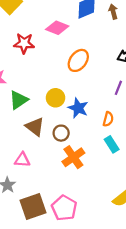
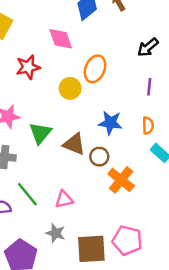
pink diamond: (57, 28) -> (61, 39), turned 65
yellow circle: (56, 98) -> (70, 88), moved
brown triangle: (35, 127) -> (74, 144), moved
brown square: (33, 207) -> (91, 249), turned 32

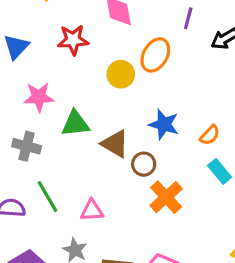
purple line: (149, 87) -> (188, 18), moved
orange semicircle: (148, 125) -> (210, 135), turned 36
green triangle: (40, 133) -> (75, 124), turned 35

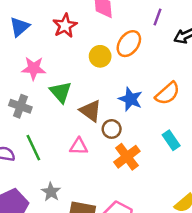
red star: (73, 40) -> (65, 26), turned -30
green triangle: (75, 124) -> (61, 92), turned 50
orange semicircle: (210, 135) -> (167, 93), moved, size x1.5
pink triangle: (92, 210) -> (79, 146), moved

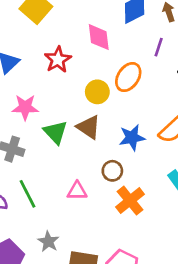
blue star: (130, 99) -> (132, 138), turned -30
brown triangle: (90, 111) -> (89, 127), moved

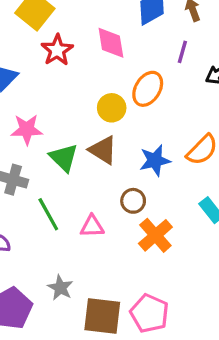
red star: (58, 60) -> (57, 50), moved
green line: (28, 194) -> (48, 214), moved

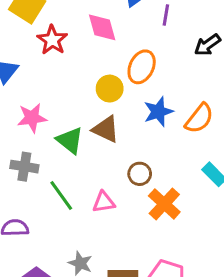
purple line: (182, 52) -> (166, 15), moved
blue star: (155, 160) -> (158, 112), moved

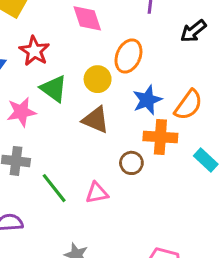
red star: (52, 40) -> (34, 51), moved
green triangle: (70, 140) -> (54, 89), moved
orange cross: (164, 204) -> (160, 137), moved, turned -36

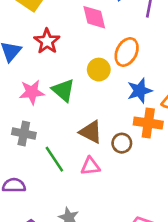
green triangle: (54, 89) -> (63, 90), moved
brown triangle: (96, 120) -> (91, 132), moved

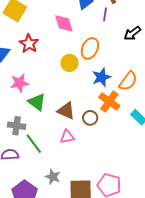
green triangle: (63, 90) -> (37, 102), moved
orange cross: (148, 123) -> (109, 101), turned 30
gray cross: (24, 133) -> (17, 126), moved
green line: (54, 159) -> (34, 144), moved

